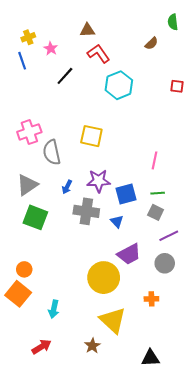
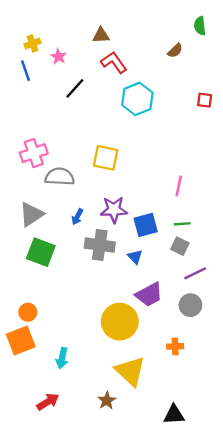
gray semicircle: (52, 152) -> (60, 177), turned 105
orange square: (18, 294) -> (21, 340), turned 30

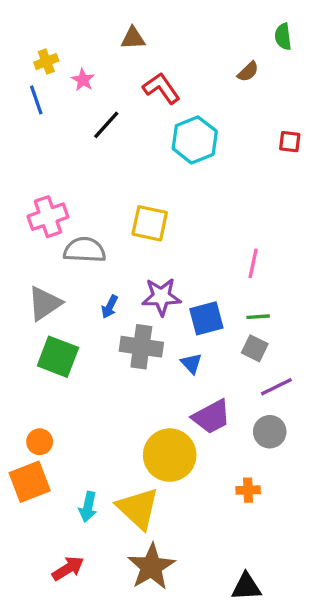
brown triangle: (101, 35) -> (133, 38), moved
yellow triangle: (130, 371) -> (138, 508), moved
brown star: (107, 401) -> (151, 567), size x1.8

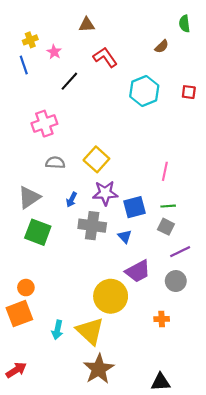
cyan hexagon: (195, 140) -> (144, 91), moved
pink cross: (48, 217) -> (44, 124), moved
yellow square: (150, 223) -> (96, 159), moved, turned 30
gray semicircle: (85, 250) -> (55, 163), size x0.7
red arrow: (68, 568) -> (16, 370), moved

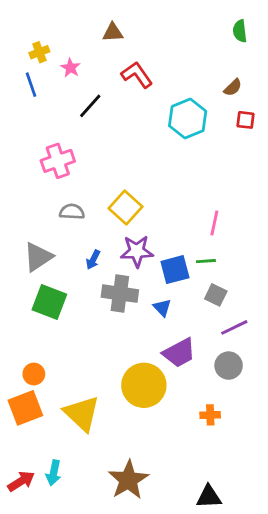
brown semicircle: (162, 46) -> (233, 88), moved
green line: (168, 206) -> (206, 261), moved
cyan arrow: (57, 330) -> (54, 473), moved
yellow triangle: (90, 331) -> (82, 414), moved

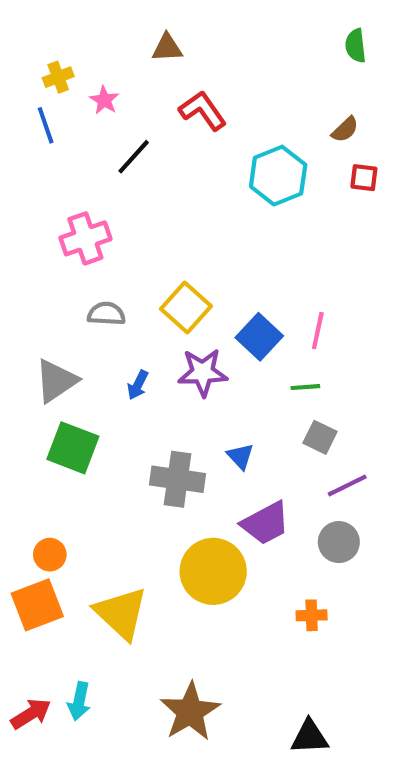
blue square: (175, 270) -> (259, 337), moved, turned -32
gray cross: (120, 294) -> (178, 479), moved

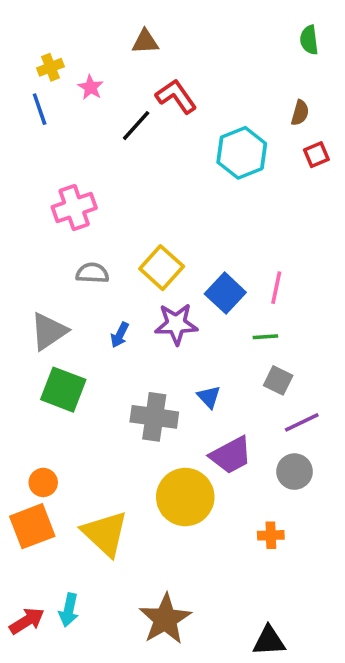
brown semicircle: (345, 129) -> (300, 113), turned -30
black line: (134, 157) -> (136, 126), moved
red square: (364, 178) -> (316, 155), turned -30

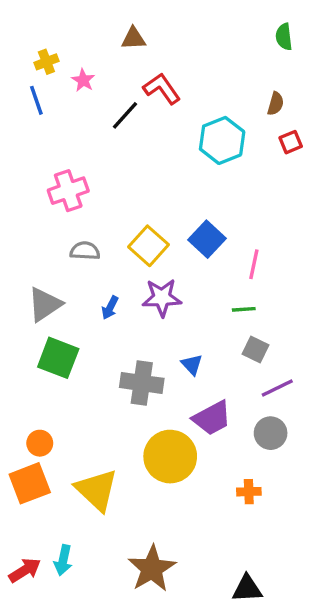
blue square: (225, 293) -> (207, 239), moved

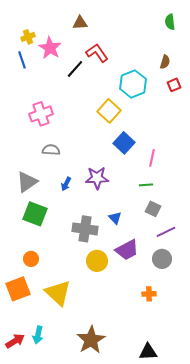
pink star: (83, 80) -> (50, 48), size x1.6
yellow square: (148, 246) -> (109, 111), moved
orange circle: (40, 443) -> (31, 259), moved
yellow circle: (170, 457) -> (97, 261), moved, size x0.7

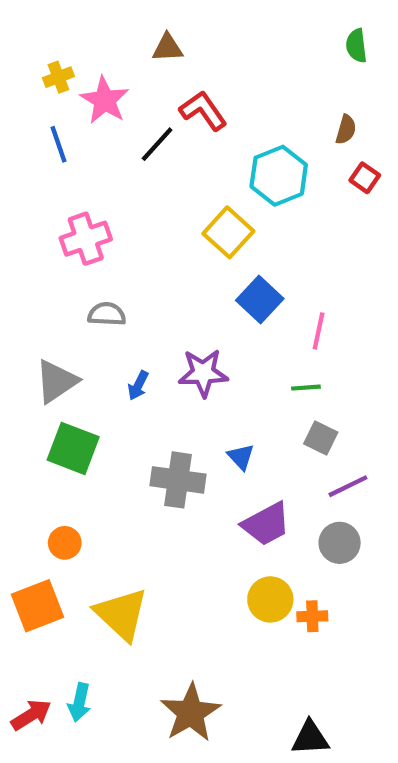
blue line: (22, 60) -> (58, 144), moved
red square: (174, 85) -> (365, 178), turned -32
yellow circle: (97, 261) -> (270, 599), moved

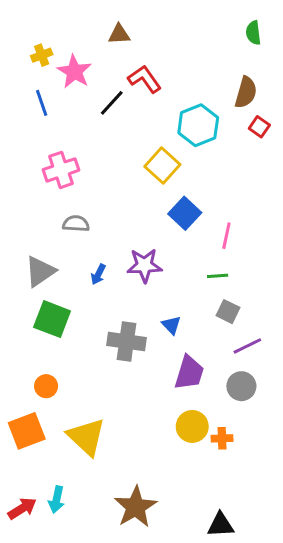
brown semicircle: (346, 130) -> (246, 92), size x1.5
purple trapezoid: (266, 524) -> (189, 373), turned -45

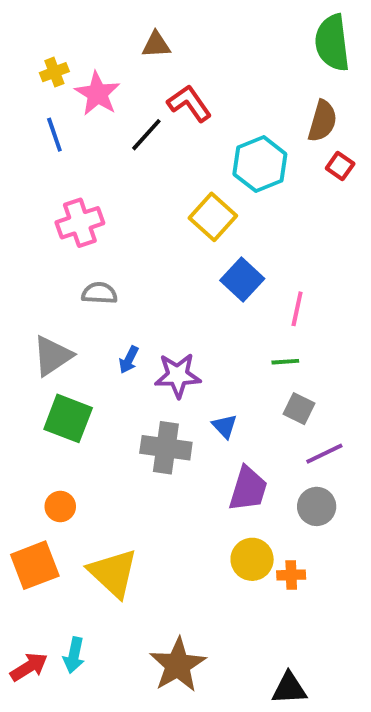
green semicircle: (253, 33) -> (332, 43), size x1.8
purple star: (144, 265) -> (178, 375), moved

